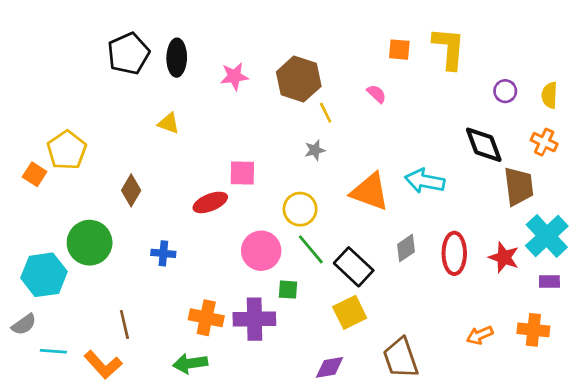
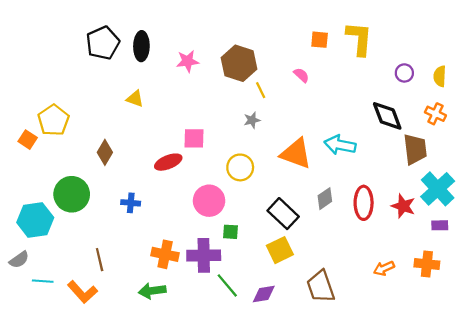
green line: (311, 249) -> (227, 285), moved

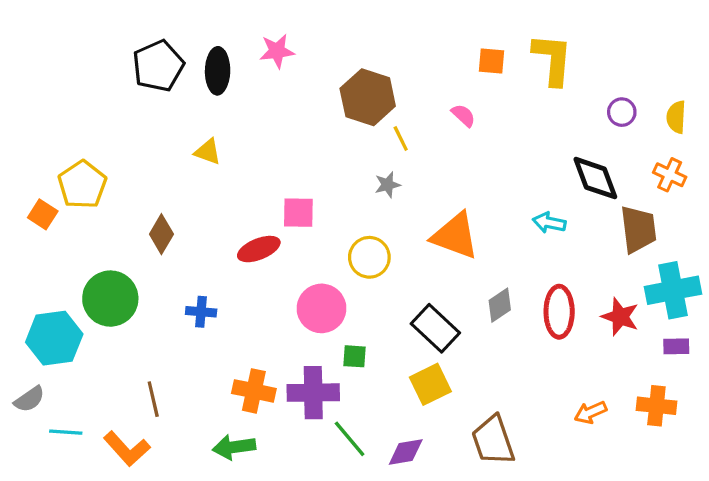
pink star: (188, 61) -> (277, 51), moved
cyan arrow: (340, 145) -> (549, 223), moved, size x0.7
cyan cross: (438, 189) -> (673, 290), turned 32

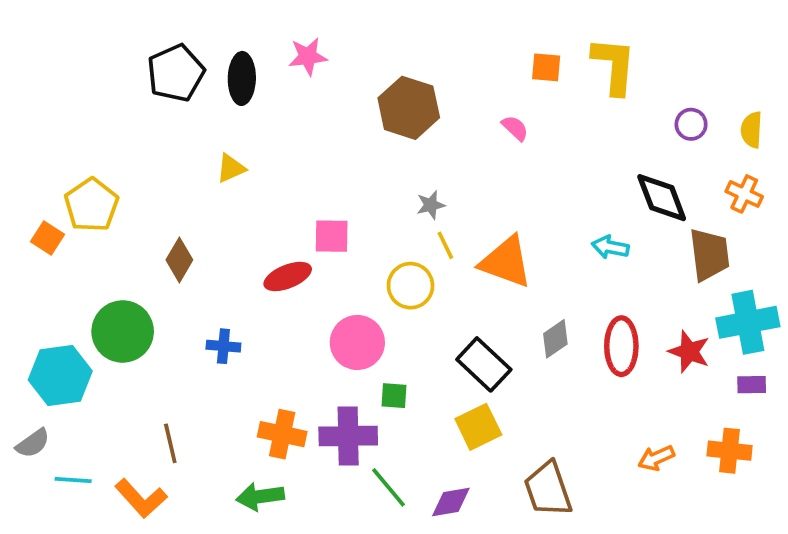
yellow line: (401, 138) -> (445, 245), moved
yellow triangle: (208, 152) -> (231, 168), turned -44

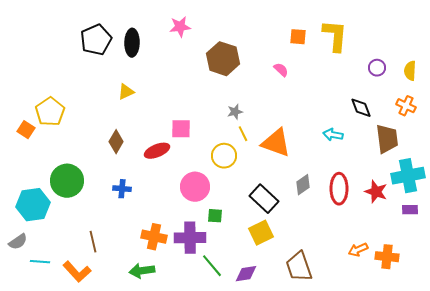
pink star: (308, 56) -> (180, 27), moved
black diamond: (662, 198) -> (361, 108), size x0.7
brown diamond: (179, 260) -> (116, 142), moved
orange cross: (730, 451) -> (387, 257), moved

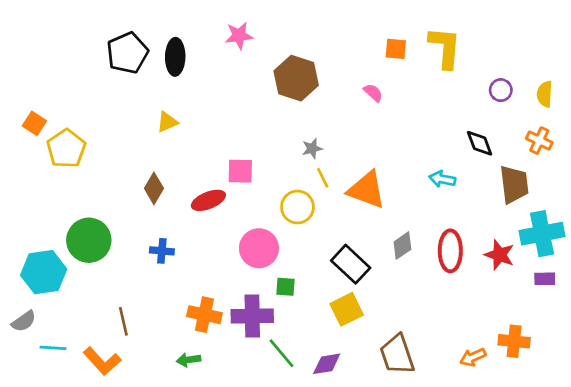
orange square: (26, 130) -> (34, 123), moved
orange arrow: (358, 250) -> (473, 357), moved
green arrow: (142, 271) -> (188, 360), size x0.7

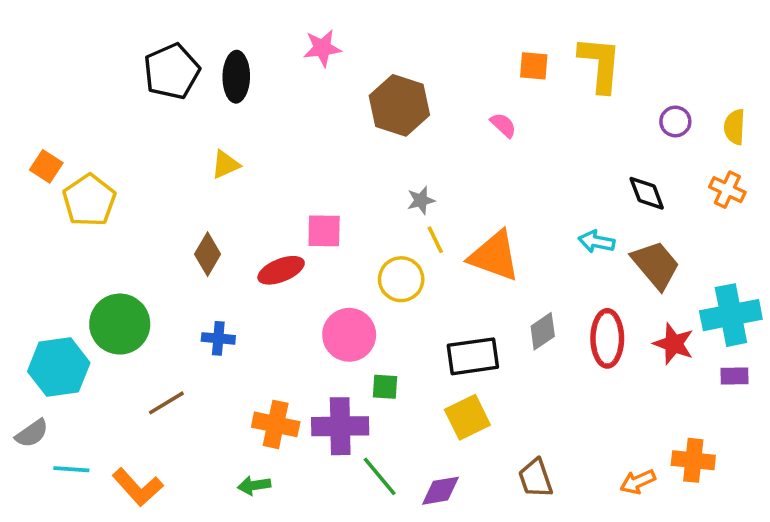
brown trapezoid: (514, 184) -> (656, 265), moved, turned -33
black rectangle: (351, 264) -> (473, 356), turned -51
brown line: (123, 321) -> (166, 403), moved, turned 72
brown trapezoid: (397, 355) -> (536, 478), size x0.7

